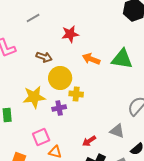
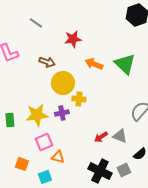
gray line: (33, 18) -> (36, 23), turned 64
green triangle: (122, 59) -> (125, 64), turned 35
yellow star: (34, 97) -> (37, 115), moved
red arrow: (89, 141) -> (101, 137), moved

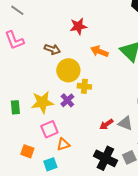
gray line: (36, 23) -> (17, 10), moved
purple cross: (62, 113) -> (67, 100), turned -32
orange triangle: (58, 157) -> (63, 144), turned -32

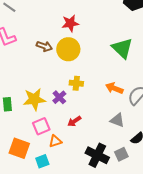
orange arrow: (99, 51) -> (114, 88), moved
yellow circle: (68, 70) -> (68, 49), moved
red arrow: (106, 124) -> (74, 121), moved
orange square: (27, 151) -> (19, 148), size x1.5

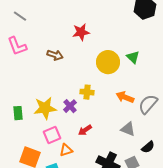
green triangle: (122, 48) -> (133, 57), size x0.6
yellow circle: (68, 49) -> (108, 62), moved

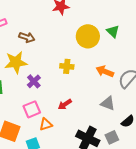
brown arrow: (55, 55) -> (27, 37), moved
purple cross: (70, 106) -> (34, 81), moved
yellow star: (45, 108) -> (16, 62), moved

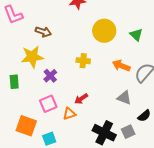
green triangle: (113, 31) -> (136, 35), moved
orange triangle: (46, 124) -> (69, 114), moved

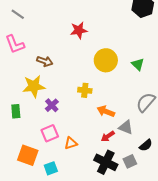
orange arrow: (121, 66) -> (106, 111), moved
red arrow: (81, 99) -> (108, 136), moved

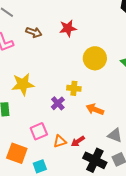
brown arrow: (45, 61) -> (34, 32), moved
purple cross: (52, 105) -> (58, 103), moved
gray triangle: (126, 127) -> (115, 135), moved
red arrow: (108, 136) -> (78, 141), moved

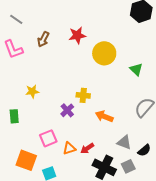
brown arrow: (34, 32) -> (43, 39), turned 98
yellow circle: (95, 58) -> (104, 53), moved
yellow star: (23, 84) -> (32, 91), size x0.6

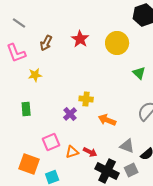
red star: (77, 35) -> (80, 39), turned -30
yellow circle: (104, 53) -> (117, 43), moved
yellow star: (32, 91) -> (35, 75), moved
green rectangle: (14, 116) -> (26, 109), moved
red arrow: (87, 148) -> (90, 152), turned -120

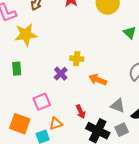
yellow star: (35, 75) -> (26, 35), size x1.6
orange triangle: (72, 152) -> (56, 124), moved
red arrow: (90, 152) -> (81, 112), turned 40

